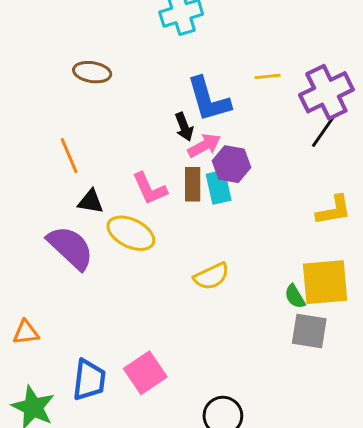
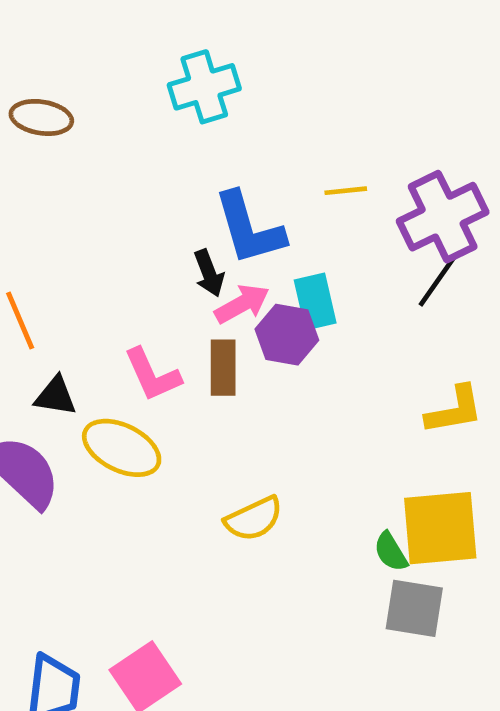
brown ellipse: (92, 72) -> (41, 117), moved
cyan rectangle: (219, 187) -> (315, 302), moved

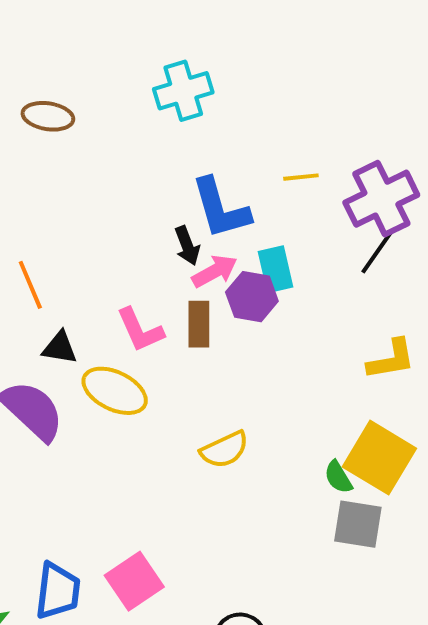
yellow square: (440, 528) -> (379, 458), turned 36

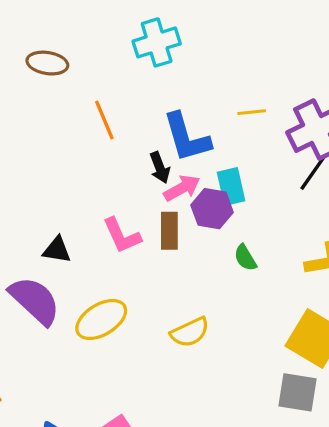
orange line: (30, 285) -> (104, 120), moved
yellow ellipse: (115, 391) -> (101, 319), moved, turned -57
green semicircle: (338, 477) -> (245, 258), moved

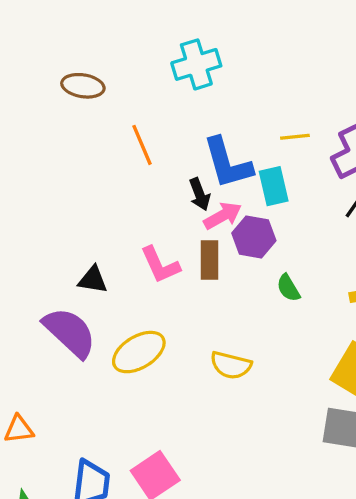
cyan rectangle: (231, 187) -> (274, 186), moved
yellow semicircle: (190, 332) -> (231, 365), turned 39

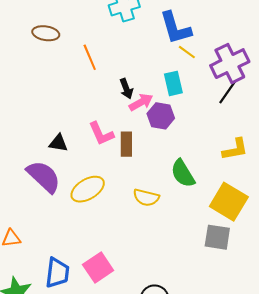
brown ellipse: (83, 86) -> (46, 33), moved
yellow line: (295, 137) -> (187, 52), turned 42
blue L-shape: (228, 163) -> (175, 28), moved
brown rectangle: (209, 260) -> (126, 144), moved
green semicircle: (288, 288) -> (183, 173), moved, size x1.6

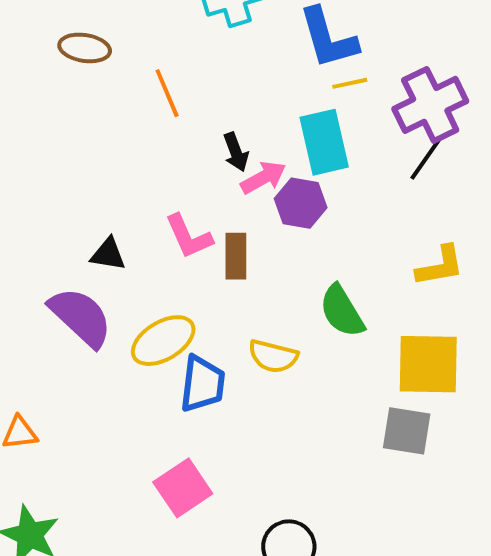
yellow line: (187, 52) -> (350, 83), turned -48
cyan rectangle: (173, 83) -> (324, 142), size x1.4
yellow square: (229, 202) -> (428, 364), turned -30
blue trapezoid: (57, 273) -> (202, 384), moved

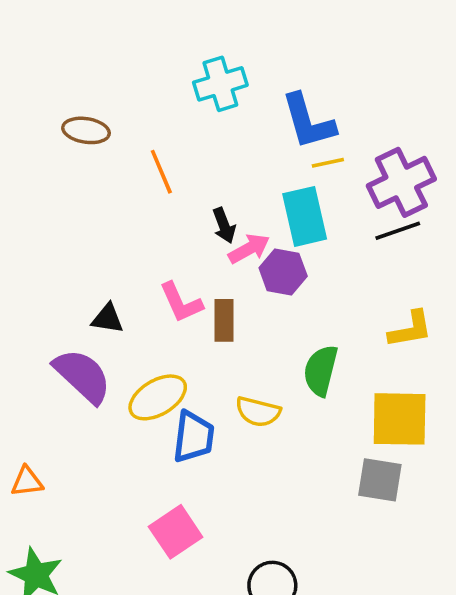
black line: (426, 158) -> (398, 231), turned 36
green semicircle: (342, 311) -> (321, 371), turned 45

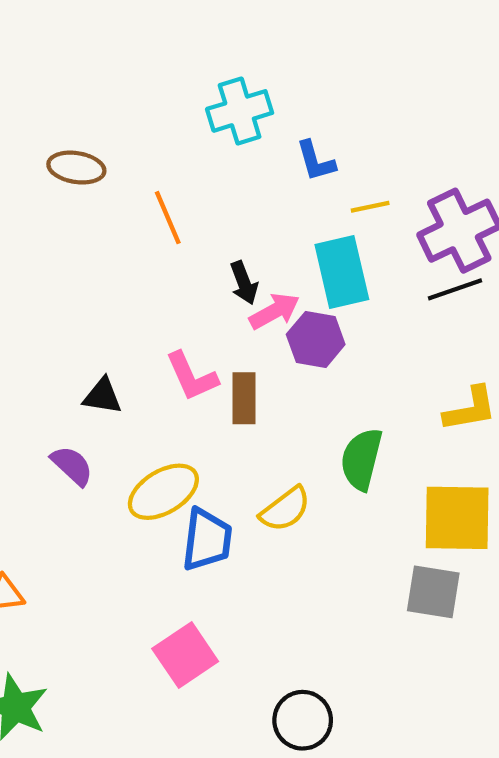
blue L-shape: (308, 121) -> (316, 161), moved, size x0.6
purple semicircle: (82, 376) -> (72, 466), size x0.6
yellow semicircle: (258, 412) -> (285, 509), turned -51

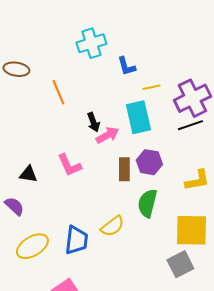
purple hexagon: (316, 339) -> (149, 162), moved
brown rectangle: (244, 398) -> (124, 169), moved
yellow ellipse: (163, 492) -> (32, 246), moved
gray square: (433, 592) -> (180, 264), turned -36

